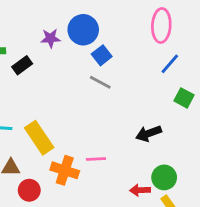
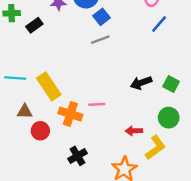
gray line: (100, 82) -> (100, 40), turned -48
green square: (184, 98) -> (171, 84), moved
green circle: (164, 177) -> (169, 118), moved

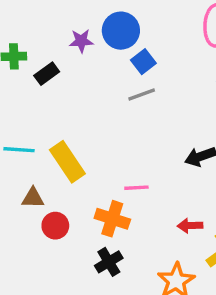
orange cross: (70, 114) -> (112, 219), moved

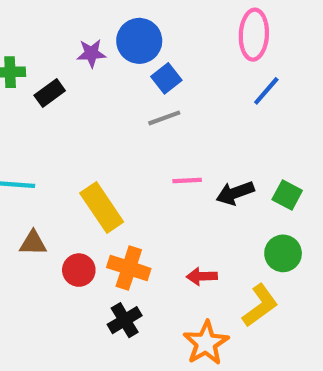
yellow rectangle: (67, 162) -> (102, 208), moved
pink line: (136, 188) -> (187, 180), moved
red circle: (55, 226) -> (79, 270), moved
red arrow: (190, 226) -> (202, 276), moved

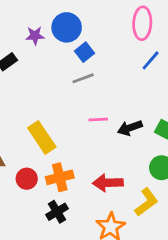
orange cross: (129, 268) -> (60, 177), turned -32
red arrow: (202, 276) -> (108, 183), size x1.5

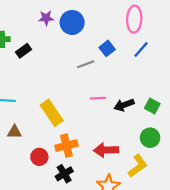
purple star: (35, 36) -> (46, 18), moved
blue square: (84, 52) -> (107, 48), moved
red circle: (27, 179) -> (39, 157), moved

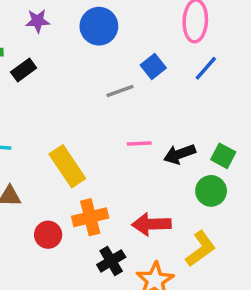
purple star: (46, 18) -> (38, 21), moved
green circle: (150, 138) -> (211, 191), moved
black cross: (64, 174) -> (111, 261), moved

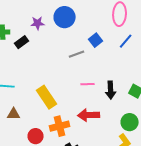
purple star: (38, 21) -> (38, 23), moved
black arrow: (180, 154) -> (111, 90), turned -72
green circle: (211, 191) -> (130, 122), moved
red arrow: (151, 224) -> (89, 115), moved

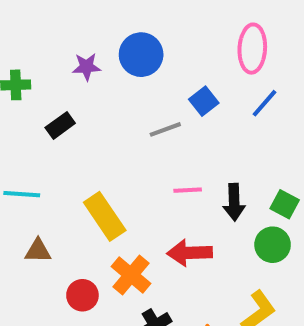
black rectangle: (22, 42) -> (60, 125), moved
green circle: (130, 122) -> (273, 245), moved
orange cross: (60, 126) -> (131, 275), turned -36

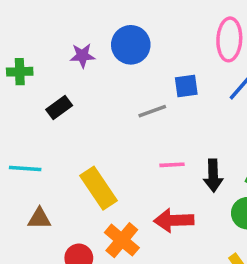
blue square: (204, 101) -> (186, 86), turned 30

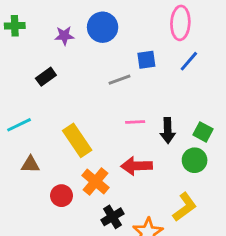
green cross: (20, 72) -> (15, 26), moved
cyan line: (25, 168) -> (19, 125), turned -30

